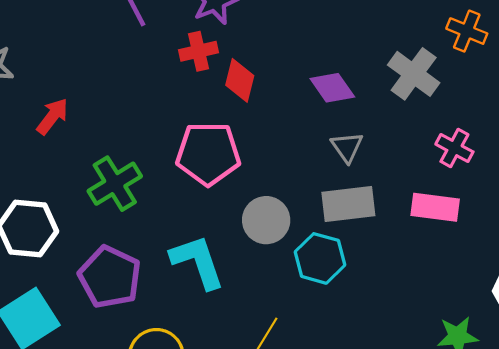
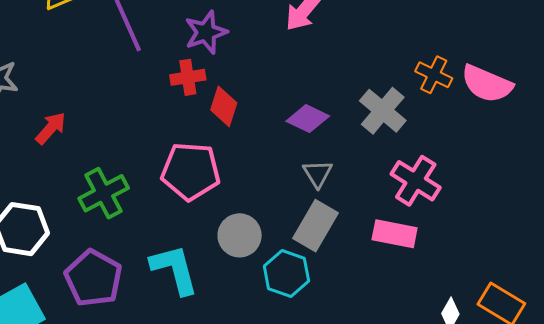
purple diamond: (332, 88) -> (308, 119), turned -33
pink cross: (454, 148) -> (416, 181), size x1.4
gray rectangle: (348, 204) -> (316, 226), turned -57

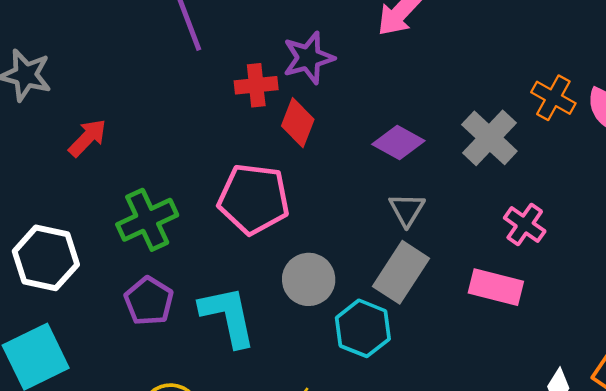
purple star: (206, 32) -> (309, 58), moved
pink cross: (416, 181) -> (525, 225), size x0.7
purple pentagon: (93, 278) -> (149, 301), moved, size x0.7

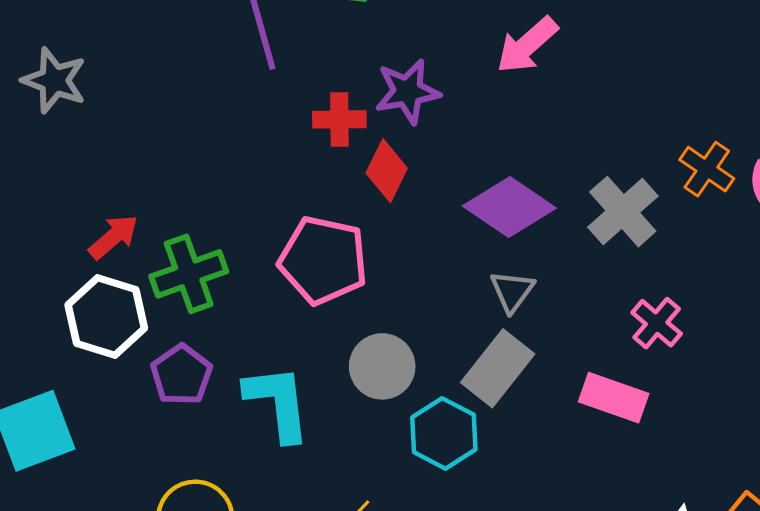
red arrow: (87, 138) -> (113, 237), moved
purple diamond: (398, 143) -> (509, 207), size x1.4
white hexagon: (46, 258) -> (106, 317), moved

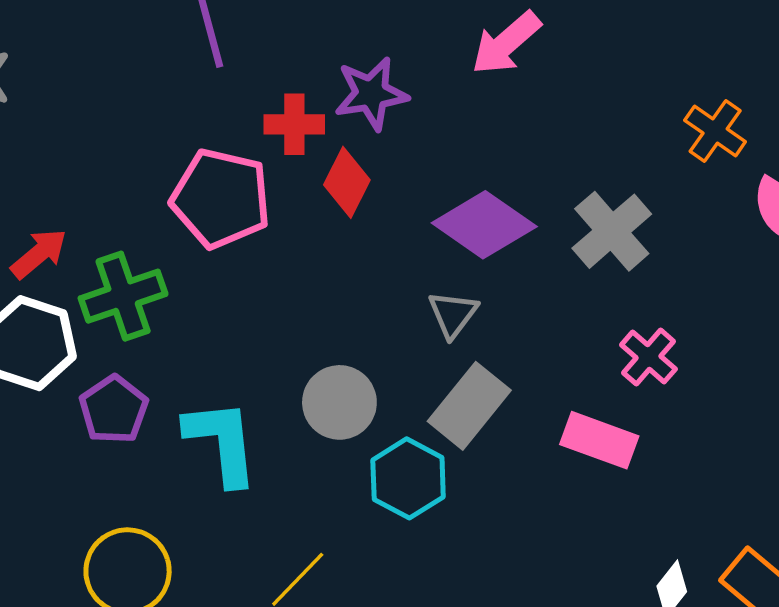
orange cross: (707, 169) -> (715, 131), moved
pink pentagon: (323, 260) -> (221, 198), moved
gray triangle: (512, 291) -> (453, 314), moved

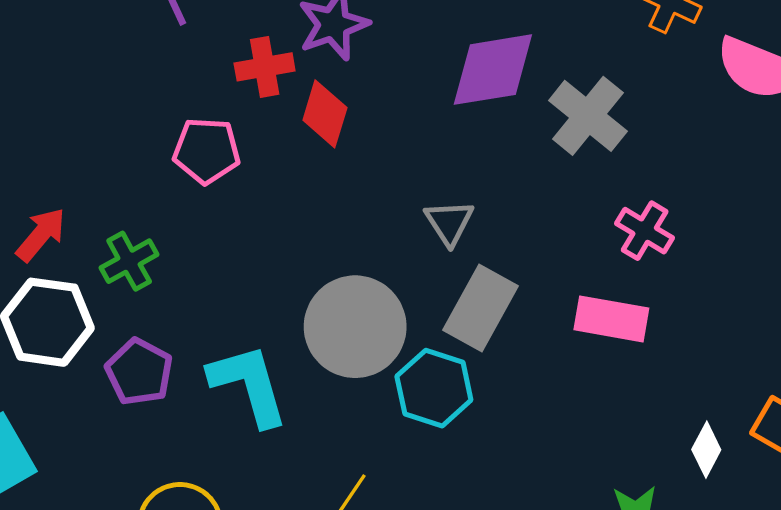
pink pentagon: (221, 198) -> (207, 151), size x0.7
purple diamond: (484, 225) -> (493, 70), moved, turned -34
green cross: (123, 296) -> (129, 261), size x0.7
gray circle: (339, 402) -> (355, 327), size x1.4

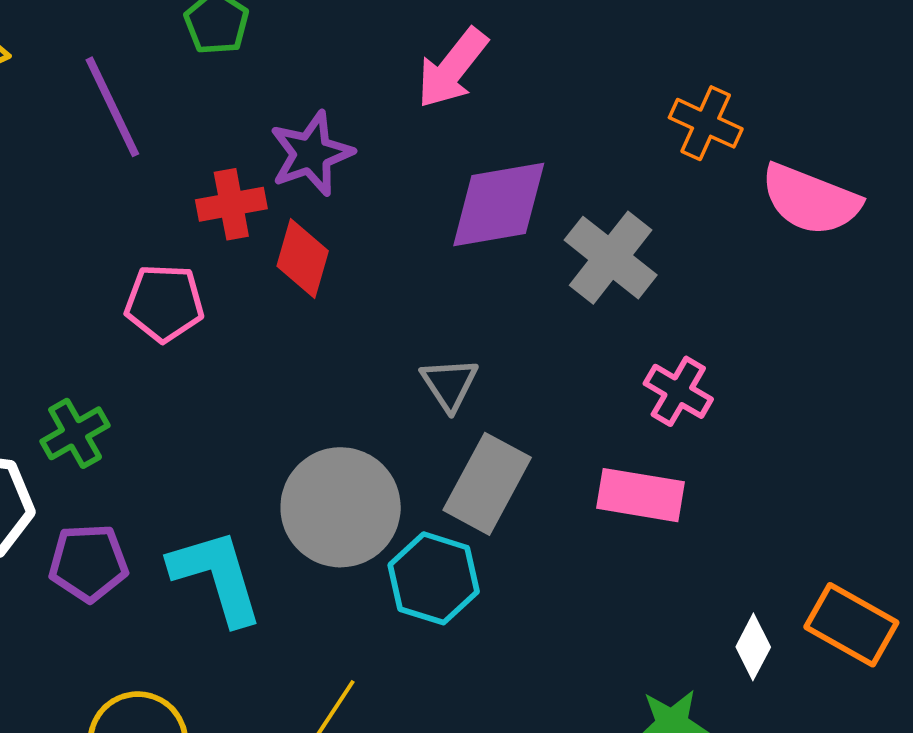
purple pentagon: (139, 372) -> (88, 563), turned -30

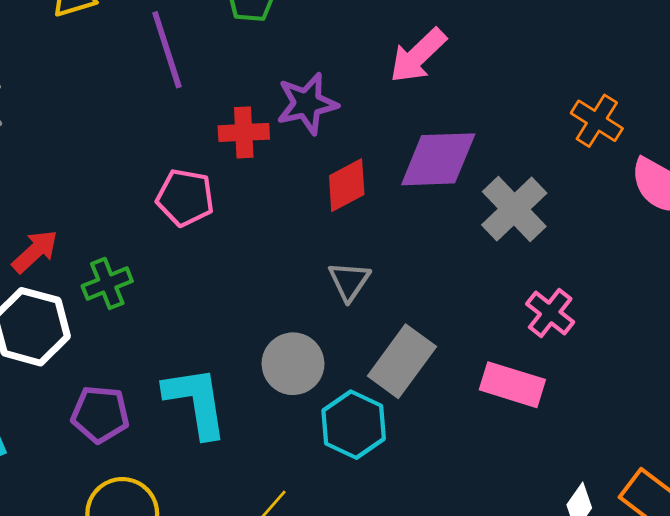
red diamond: (303, 258) -> (347, 185), moved, turned 38
gray triangle: (449, 384) -> (349, 281), moved
gray circle: (341, 507) -> (293, 364), size x0.7
purple pentagon: (88, 563) -> (100, 414), moved

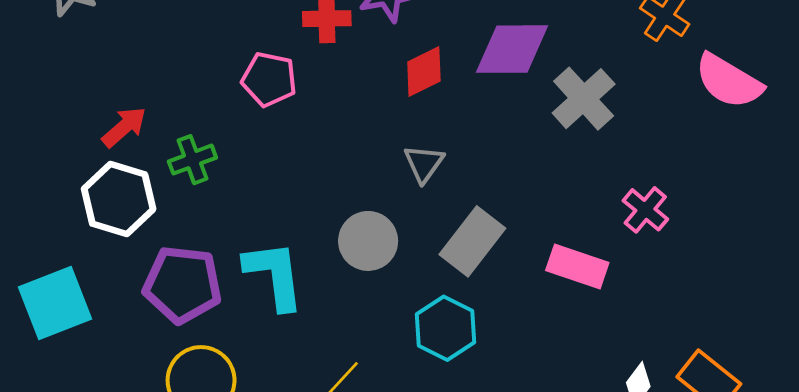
pink cross: (550, 313) -> (645, 210), moved
purple pentagon: (100, 414) -> (182, 284), size x1.4
cyan hexagon: (354, 425) -> (445, 328), moved

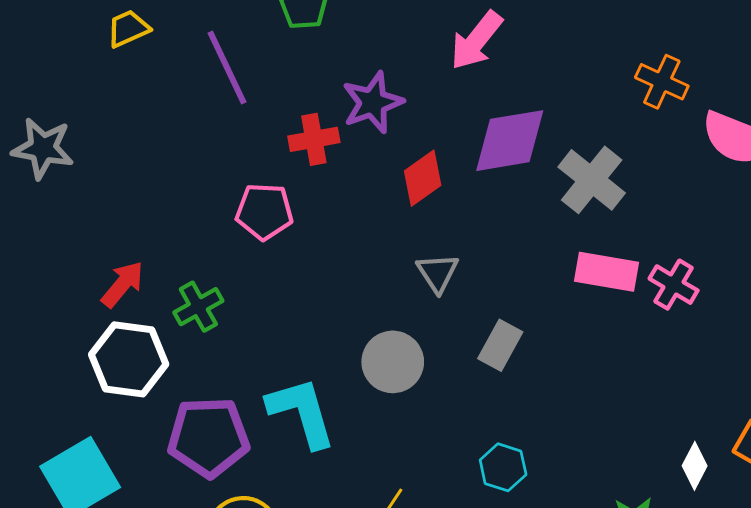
gray rectangle: (472, 241) -> (500, 345), size x0.7
pink rectangle: (577, 267) -> (606, 272), moved
cyan hexagon: (445, 328) -> (503, 467), moved, size x0.7

